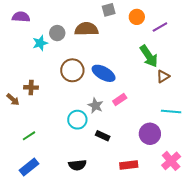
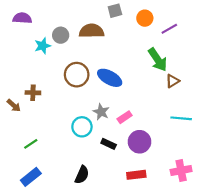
pink rectangle: (120, 100) -> (125, 117), moved
purple circle: (150, 134) -> (139, 142), moved
pink cross: (171, 161) -> (181, 171), turned 30
black semicircle: (77, 165) -> (82, 175), turned -60

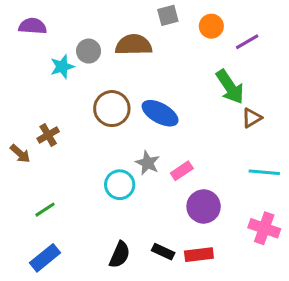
brown cross: (33, 93) -> (48, 135), turned -32
black rectangle: (109, 144) -> (163, 252), moved
pink cross: (181, 171) -> (264, 228), moved, turned 30

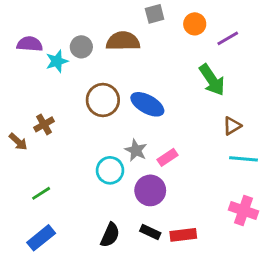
purple semicircle: (33, 26) -> (30, 44), moved
brown triangle: (252, 118) -> (232, 126), moved
purple circle: (204, 206) -> (150, 190), moved

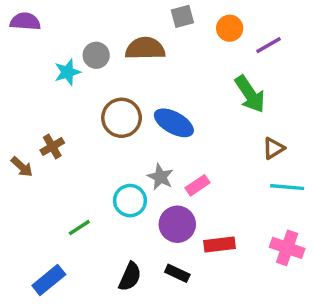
purple semicircle: (30, 44) -> (25, 21), moved
green line: (41, 193) -> (79, 228), moved
red rectangle: (183, 235) -> (220, 245), moved

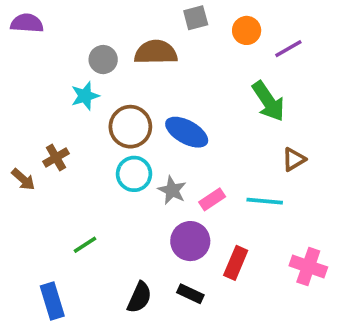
cyan star: (67, 72) -> (85, 96), moved
cyan line: (287, 187) -> (265, 201), moved
cyan circle: (130, 201) -> (134, 174), moved
red rectangle: (220, 245) -> (236, 263), turned -60
blue rectangle: (49, 280) -> (52, 301), turned -68

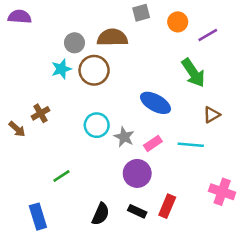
brown circle: (130, 127) -> (94, 70), moved
blue ellipse: (187, 132) -> (155, 103), moved
red rectangle: (236, 263) -> (167, 206), moved

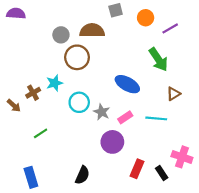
cyan star: (61, 69) -> (55, 83), moved
green line: (61, 176) -> (41, 133), moved
black rectangle: (137, 211) -> (162, 173), moved, turned 32

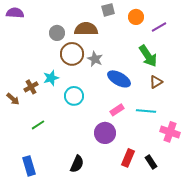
brown triangle: (173, 94) -> (156, 82), moved
gray star: (102, 112) -> (95, 59), moved
pink cross: (182, 157) -> (170, 132), moved

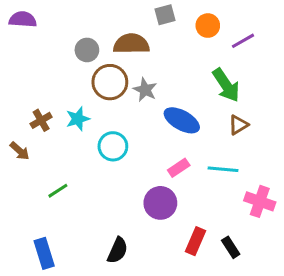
brown cross: (31, 87) -> (41, 120), moved

